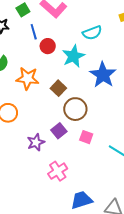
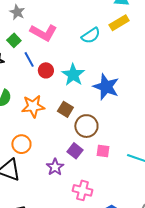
cyan semicircle: (92, 33) -> (91, 36), moved
pink cross: (58, 171) -> (83, 190), turned -30

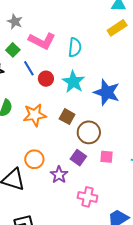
cyan semicircle: (91, 36) -> (75, 47), moved, turned -48
orange circle: (21, 144) -> (34, 159), moved

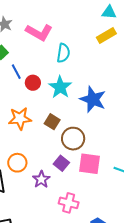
pink L-shape: (42, 41) -> (39, 32), moved
pink square: (106, 157) -> (89, 164), size x1.6

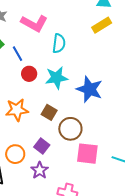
blue line: (16, 72) -> (18, 54), moved
cyan star: (60, 87) -> (57, 78), turned 30
purple square: (61, 163) -> (42, 146), moved

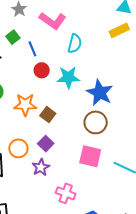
brown square: (49, 112) -> (48, 115), moved
brown circle: (70, 129) -> (96, 122), moved

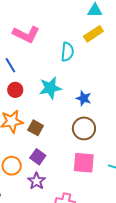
cyan semicircle: (75, 44) -> (67, 52), moved
red circle: (42, 70) -> (15, 90), moved
blue star: (100, 93) -> (84, 98), size x0.6

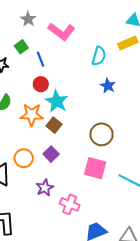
cyan star: (50, 88) -> (57, 101), moved, turned 30
blue star: (84, 98) -> (108, 86), moved
purple star: (37, 181) -> (45, 188), moved

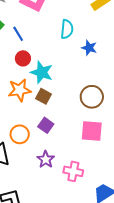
cyan semicircle: (99, 56) -> (67, 29), moved

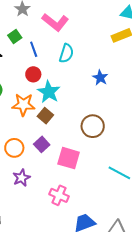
cyan semicircle: (67, 29) -> (66, 53), moved
pink square: (92, 131) -> (69, 158), moved
purple star: (46, 159) -> (22, 178), moved

